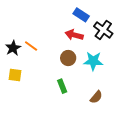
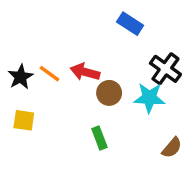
black cross: (103, 30) -> (165, 69), moved
red arrow: (74, 35) -> (85, 72), moved
brown semicircle: (96, 97) -> (172, 148), moved

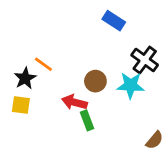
red arrow: (85, 72) -> (74, 102), moved
black star: (21, 77) -> (25, 78), moved
brown semicircle: (172, 148) -> (155, 140), moved

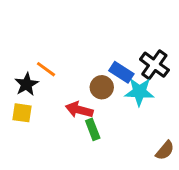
blue rectangle: (114, 21) -> (121, 72), moved

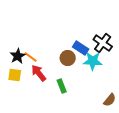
orange line: (46, 69) -> (31, 57), moved
red arrow: (79, 110) -> (39, 73), moved, turned 36

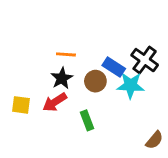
black star: (18, 56) -> (62, 78), moved
orange line: (31, 57) -> (66, 54), moved, turned -32
red arrow: (39, 73) -> (55, 102), turned -84

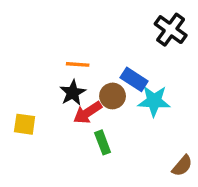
black cross: (145, 60) -> (171, 30), moved
red arrow: (55, 102) -> (88, 113), moved

